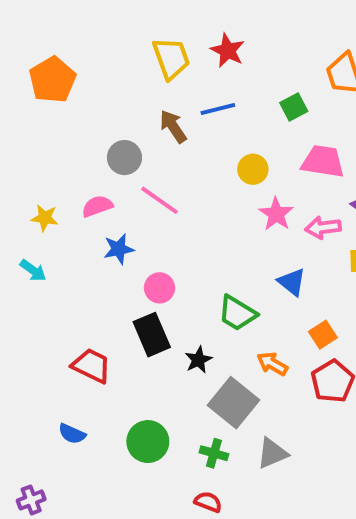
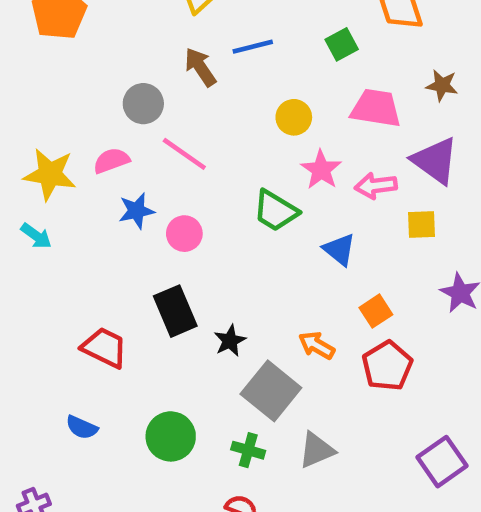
yellow star: (45, 218) -> (50, 174), size x1.6
pink circle: (160, 288) -> (184, 234), moved
green trapezoid: (237, 313) -> (276, 211), moved

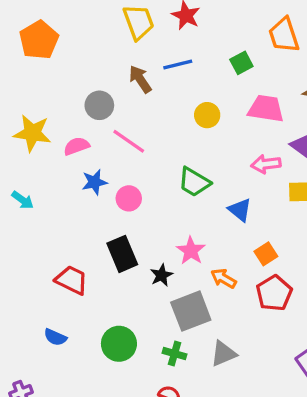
pink star: (321, 170) -> (191, 251), moved
yellow star: (50, 174) -> (32, 133), moved
gray square: (271, 391) -> (191, 311), turned 30

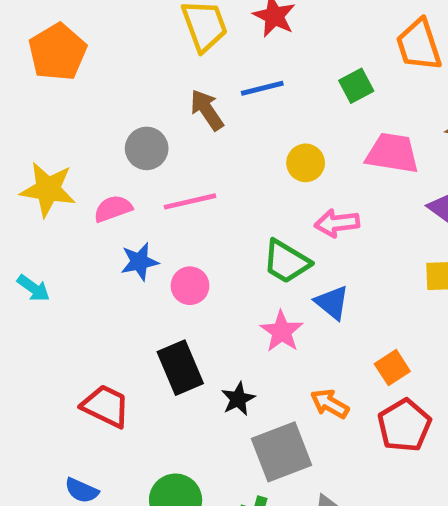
pink line: (129, 141) -> (190, 201), turned -48
pink arrow: (266, 164) -> (337, 223), moved
blue triangle: (240, 210) -> (332, 303), moved
pink star: (191, 251) -> (282, 331), moved

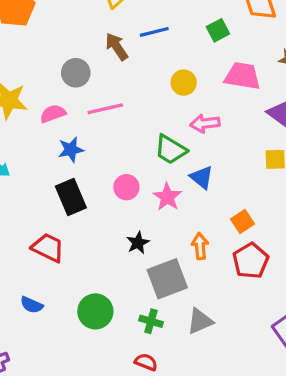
pink circle: (190, 286) -> (126, 187), moved
black rectangle: (180, 368) -> (71, 197), moved
orange arrow: (330, 404) -> (200, 246), turned 55

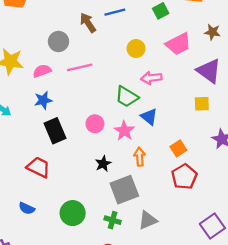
pink trapezoid: (242, 76) -> (178, 44), turned 144
blue star: (71, 150) -> (43, 100), moved
orange arrow: (200, 246) -> (140, 157), moved

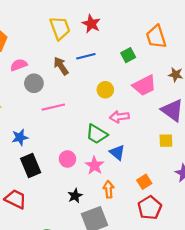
pink semicircle: (42, 71) -> (19, 65), moved

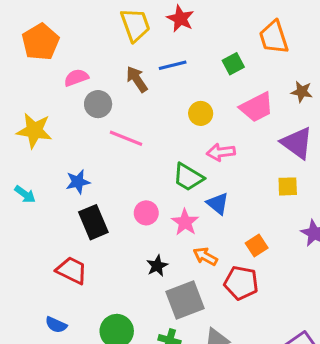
pink line: (53, 107) -> (126, 138), turned 35
orange arrow: (109, 189) -> (205, 256), turned -56
red pentagon: (150, 208) -> (241, 283), moved, turned -30

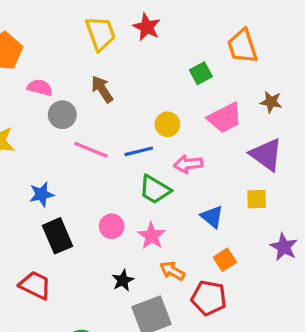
blue line: (173, 65) -> (139, 151), moved
pink semicircle: (76, 78) -> (40, 88), turned 35
blue triangle: (218, 204) -> (212, 217), moved

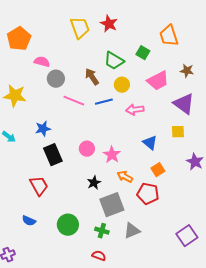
green square: (201, 73) -> (143, 53), turned -32
brown arrow: (102, 89) -> (92, 77), moved
green trapezoid: (155, 190) -> (114, 61), moved
red trapezoid: (35, 285) -> (39, 186), turned 35

